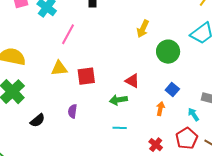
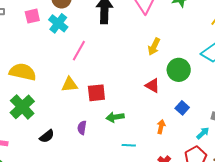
red triangle: (132, 81) -> (152, 86), moved
green arrow: (118, 100) -> (115, 117), moved
orange arrow: (160, 109) -> (161, 127), moved
cyan arrow: (193, 114) -> (203, 133), turned 80

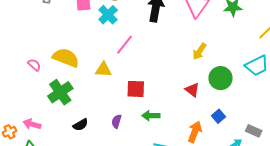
yellow triangle: (69, 85) -> (103, 70), moved
orange arrow: (161, 127) -> (195, 132), size x1.5

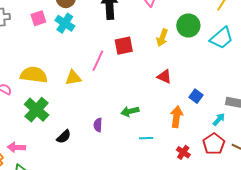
pink line: (125, 45) -> (98, 61), moved
green circle: (220, 78) -> (188, 26), moved
red square: (136, 89) -> (124, 46), moved

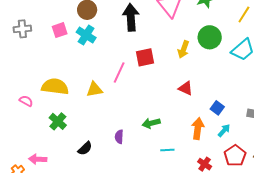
green cross: (37, 110) -> (58, 121), size x0.7
cyan arrow: (219, 119) -> (224, 130), moved

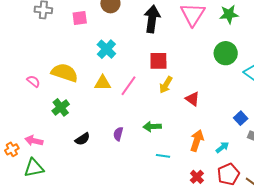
cyan cross: (86, 35) -> (106, 49), moved
yellow arrow: (184, 49) -> (166, 85), moved
pink line: (119, 72) -> (129, 86), moved
blue square: (217, 108) -> (241, 118), moved

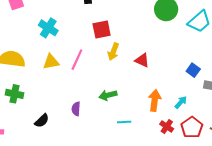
green cross: (61, 107) -> (15, 94), turned -30
red cross: (197, 177) -> (167, 126), moved

